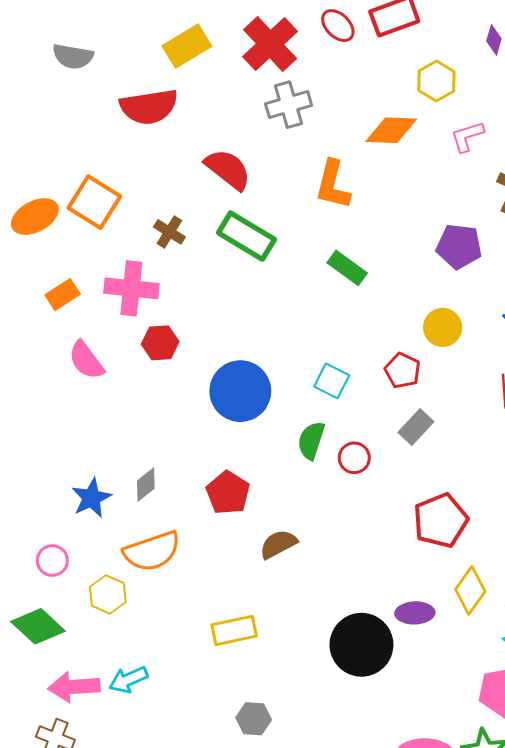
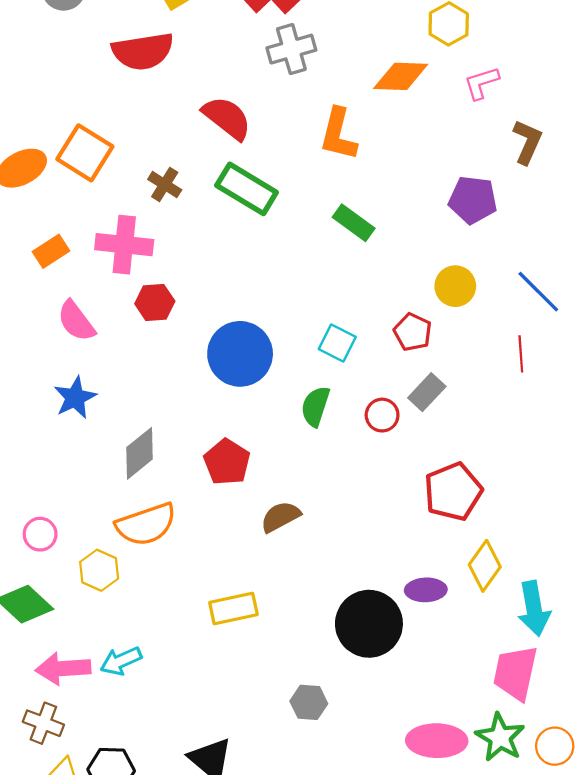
red circle: (354, 458) -> (382, 415), moved
gray diamond: (146, 485) -> (140, 453), size x1.4
blue star: (91, 498) -> (75, 398), moved
gray hexagon: (254, 719) -> (309, 702), moved

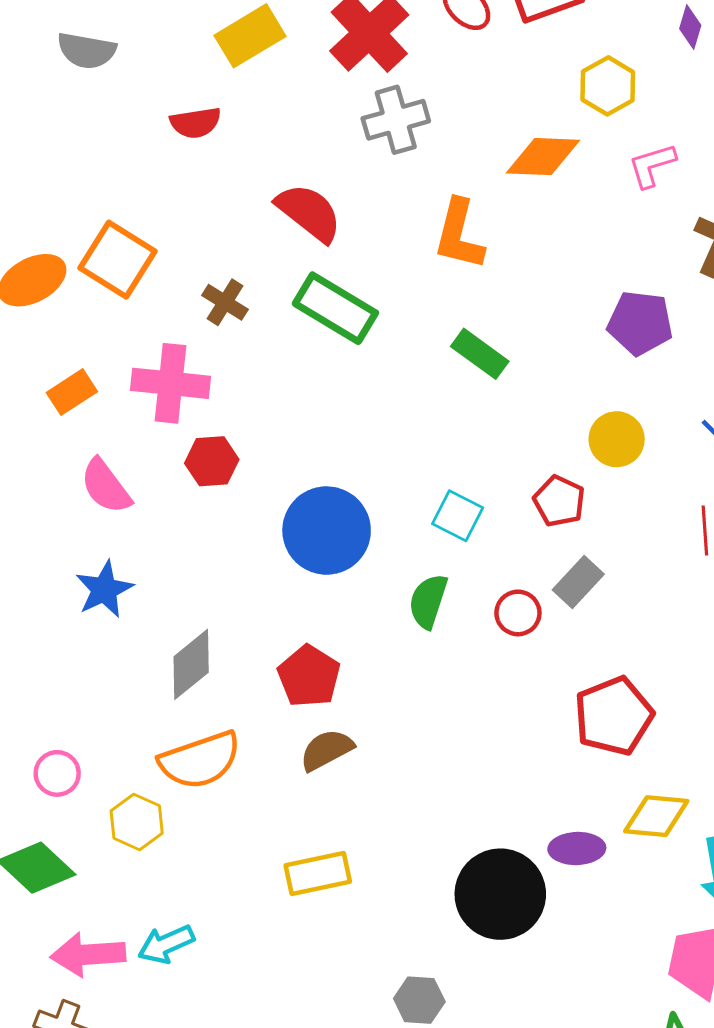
red semicircle: (143, 51) -> (196, 123), size x0.6
brown semicircle: (280, 517) -> (327, 750), moved
yellow diamond: (485, 566) -> (656, 816), turned 60

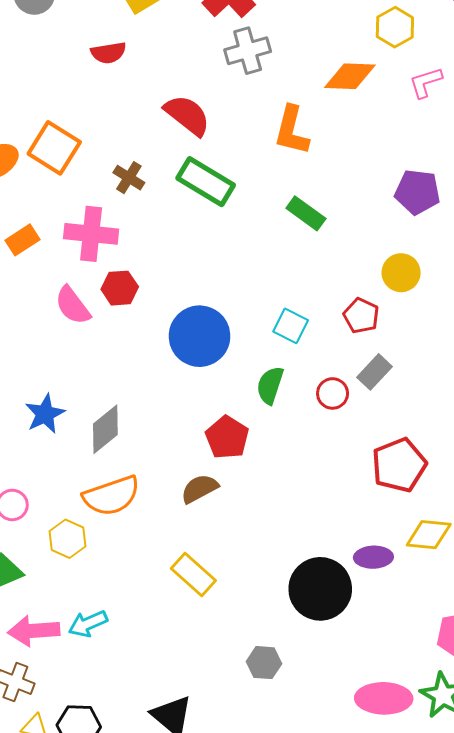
pink semicircle: (106, 486) -> (73, 305), moved
blue star: (104, 589) -> (45, 414), moved
red pentagon: (309, 676) -> (227, 437), moved
yellow rectangle: (318, 874) -> (193, 575), turned 54

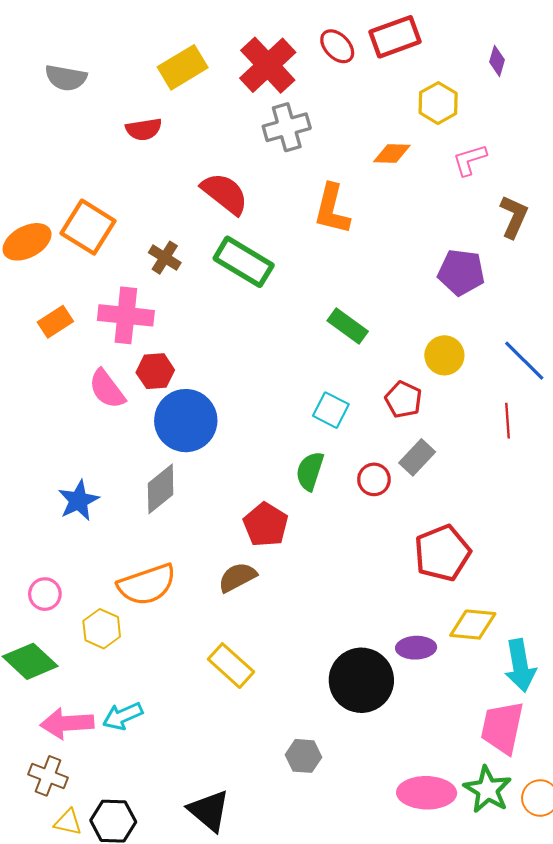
orange diamond: (350, 76) -> (392, 154), size x0.7
green rectangle: (306, 213) -> (348, 326), moved
blue circle: (199, 336) -> (186, 421), moved
gray diamond: (105, 429) -> (161, 489), moved

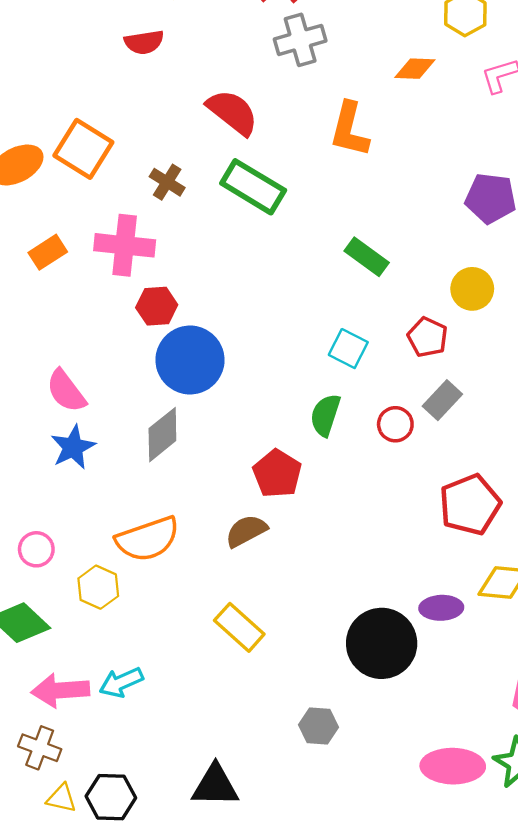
pink semicircle: (107, 389) -> (66, 391), moved
black triangle: (209, 811) -> (215, 786), turned -39

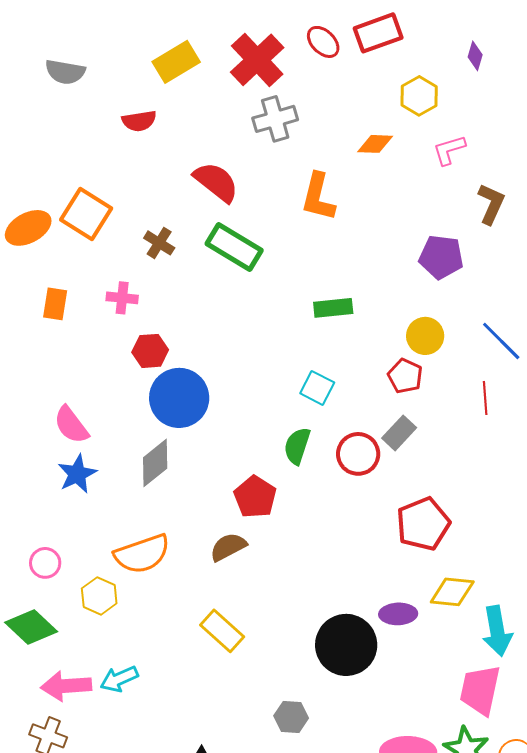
pink cross: (125, 245) -> (122, 298), size x0.6
orange rectangle: (48, 252) -> (55, 304), turned -48
green rectangle: (367, 257) -> (333, 308), turned -42
red pentagon: (427, 337) -> (405, 376), moved
red circle: (395, 424) -> (358, 454), size x1.4

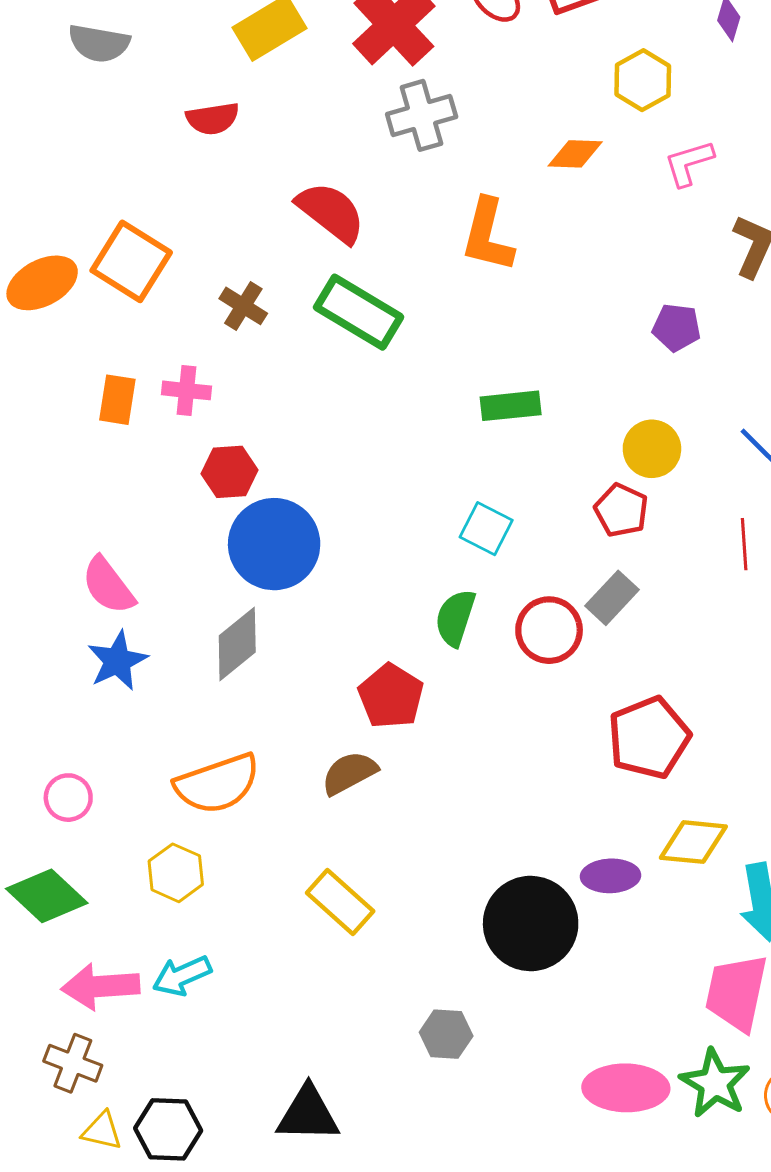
purple pentagon: (441, 257) -> (677, 327), size x0.7
orange rectangle: (55, 304) -> (117, 400), moved
yellow hexagon: (99, 596) -> (176, 873), moved

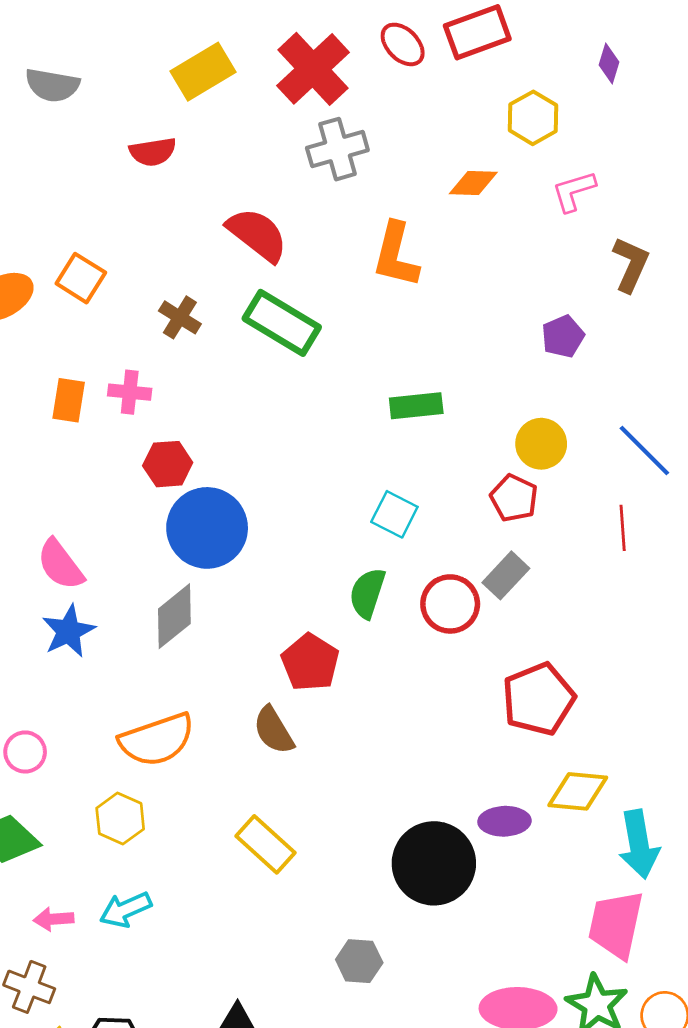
orange square: (131, 261) -> (81, 278), size x0.7
purple pentagon: (677, 327) -> (563, 336), turned -30
brown semicircle: (349, 773) -> (274, 730), turned -93
pink arrow: (100, 986) -> (54, 919), size x0.6

